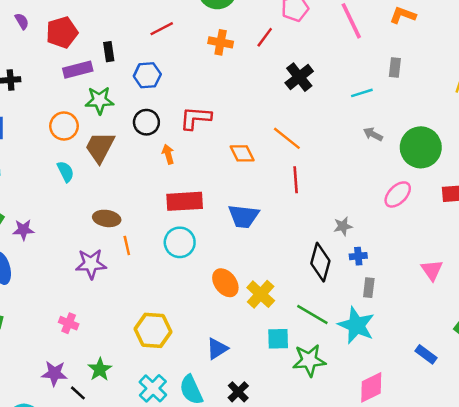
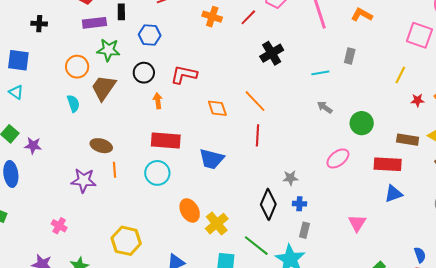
green circle: (421, 147) -> (362, 123), size x0.7

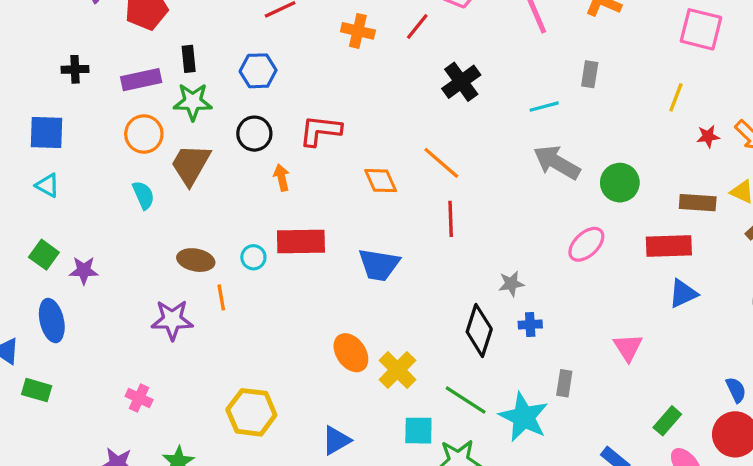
black rectangle: (121, 12) -> (189, 59), moved
purple rectangle: (94, 23) -> (141, 80), moved
gray arrow: (325, 107) -> (557, 162), size x1.8
cyan circle: (157, 173) -> (253, 257), moved, size x0.6
gray rectangle: (304, 230) -> (564, 383), moved

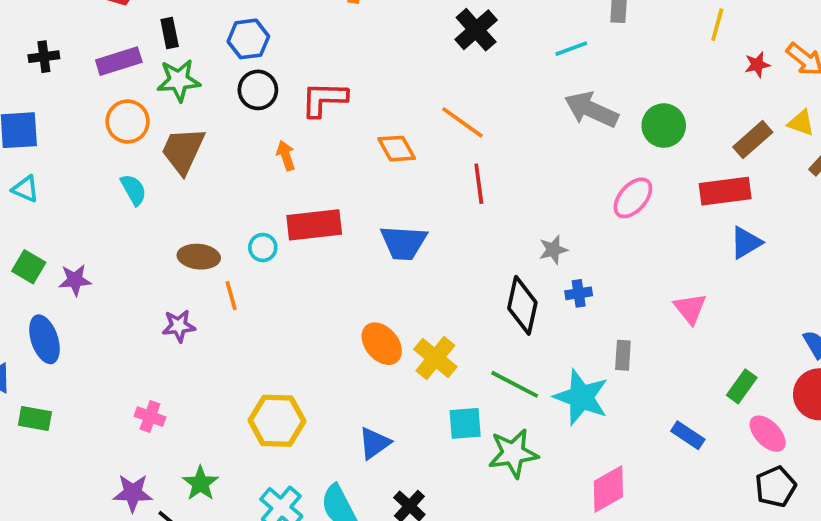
black circle: (254, 134) -> (258, 90), moved
brown rectangle: (698, 203) -> (753, 140), turned -40
purple star: (172, 320) -> (179, 326), size x0.7

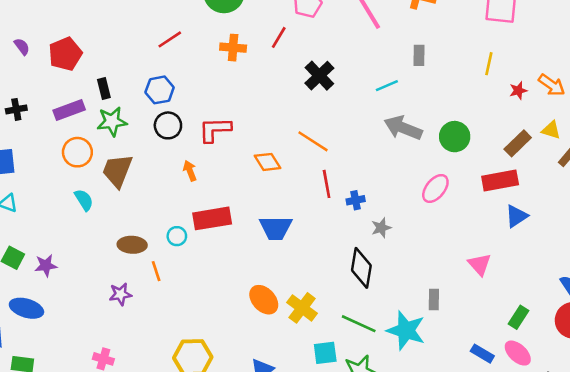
blue cross: (579, 293) -> (356, 200), moved
blue ellipse: (44, 339) -> (26, 308), turned -52
pink ellipse: (768, 434) -> (518, 353), moved

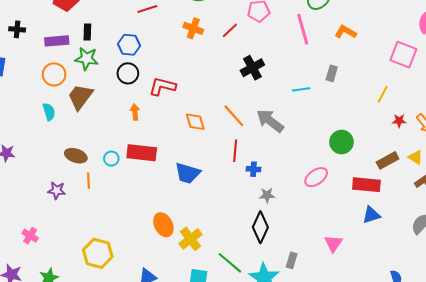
gray arrow: (403, 128) -> (270, 121), moved
black diamond: (361, 268) -> (260, 227), moved

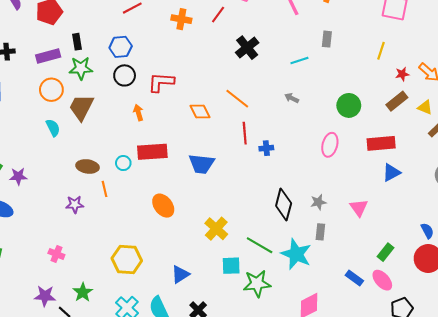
gray arrow: (270, 121) -> (292, 98), moved, size x0.5
brown rectangle: (388, 160) -> (397, 101), moved
pink ellipse: (316, 177) -> (330, 145), turned -30
gray star: (267, 195) -> (318, 202), moved
orange ellipse: (163, 225) -> (163, 206), moved

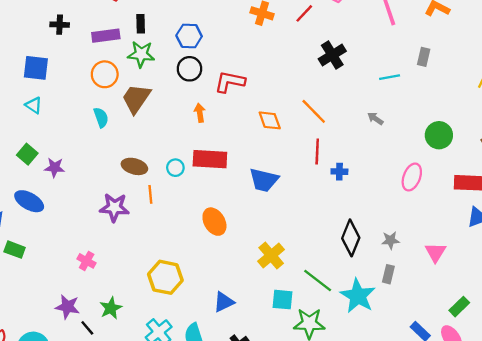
purple star: (75, 204) -> (114, 207), size x1.4

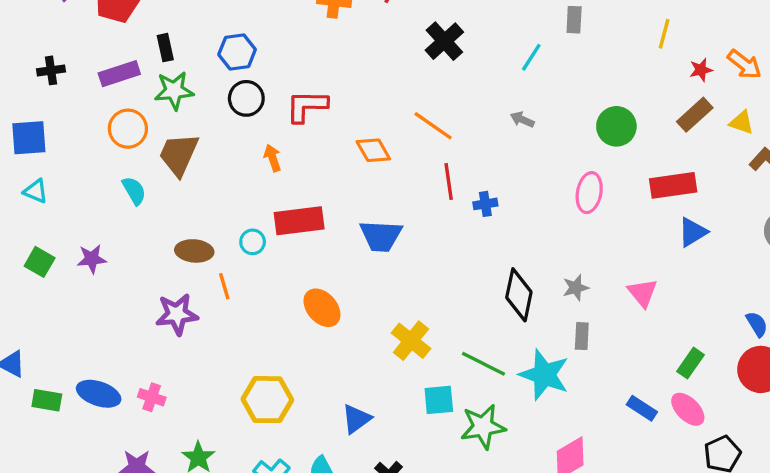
cyan line: (390, 77) -> (531, 57), turned -36
purple star: (55, 168) -> (92, 259), moved
blue ellipse: (29, 201) -> (99, 394), moved

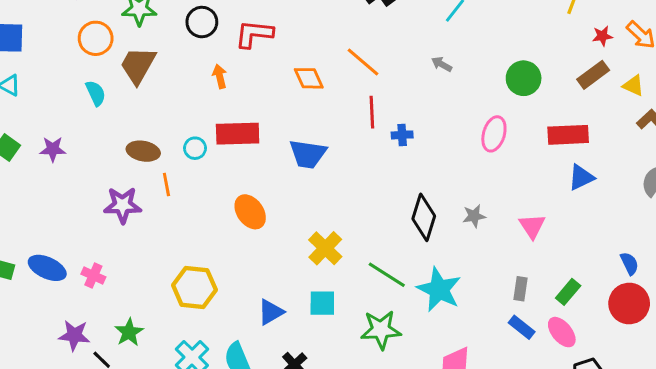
gray rectangle: (582, 336) -> (521, 289), moved
cyan square: (439, 400) -> (322, 303), moved

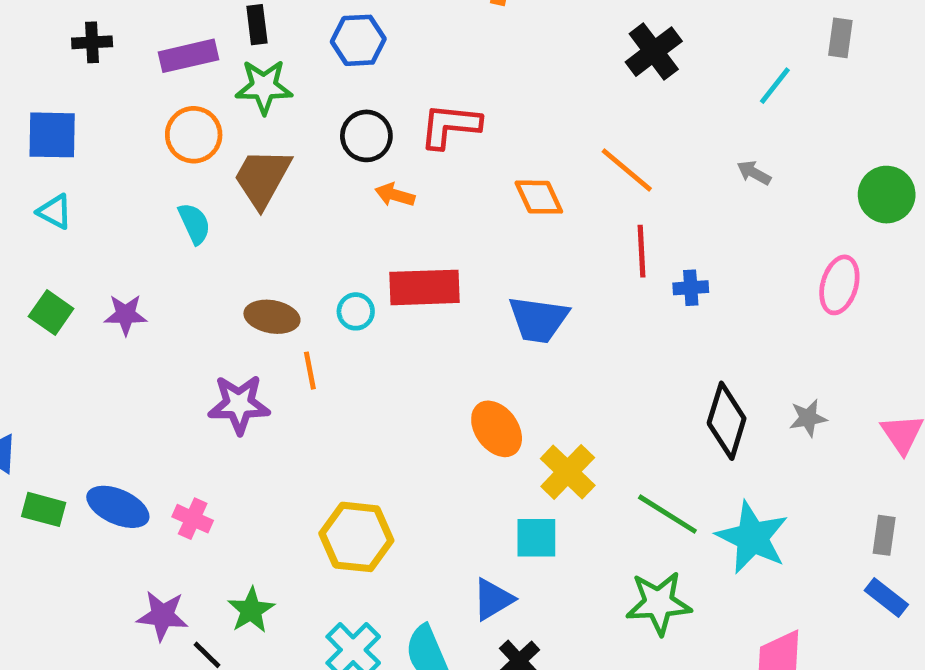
black circle: (202, 22) -> (366, 136), moved
orange arrow: (220, 76) -> (395, 195), turned -60
orange ellipse: (250, 212) -> (497, 429), moved
cyan square: (322, 303) -> (536, 538), moved
blue triangle: (271, 312) -> (493, 599), moved

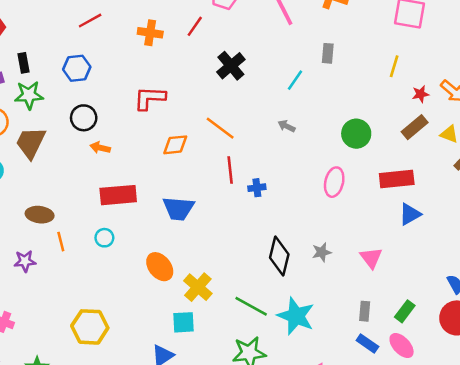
red L-shape: (450, 126) -> (150, 98), moved
orange diamond: (539, 197) -> (175, 145), turned -68
cyan circle: (356, 311) -> (104, 238), moved
purple star: (239, 404) -> (25, 261), size x0.7

